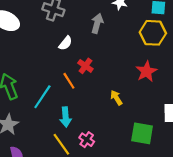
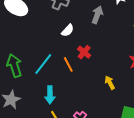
cyan line: (42, 97) -> (43, 64), moved
cyan arrow: (66, 117) -> (50, 95), moved

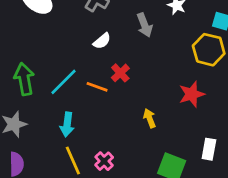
gray arrow: (97, 15) -> (145, 25), turned 132
orange line: (68, 64) -> (97, 87), turned -49

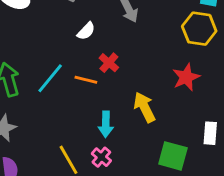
yellow arrow: (150, 118) -> (144, 107), size x1.5
cyan arrow: (67, 124) -> (106, 124), moved

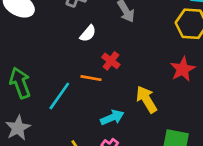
cyan line: (50, 78) -> (59, 96), moved
cyan arrow: (106, 124) -> (112, 118), turned -110

